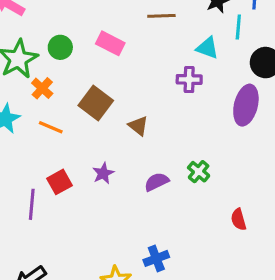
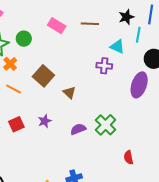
pink rectangle: (110, 43) -> (57, 26), moved
green cross: (199, 172) -> (106, 125), size x1.5

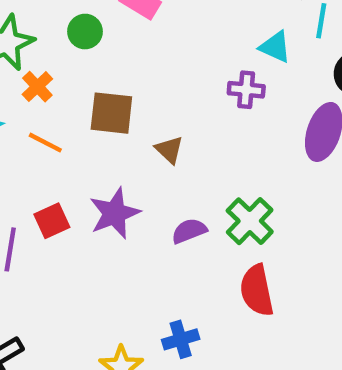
green circle: (24, 39) -> (85, 32), moved
brown square: (43, 76) -> (111, 113), turned -35
purple star: (45, 121) -> (115, 213), size x1.6
red semicircle: (129, 157) -> (257, 290), moved, size x1.6

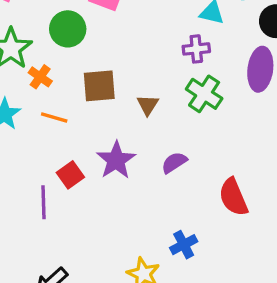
green circle: (85, 32) -> (68, 29), size x1.4
brown triangle: (169, 150) -> (148, 105), turned 30
green cross: (250, 221) -> (204, 94), moved

